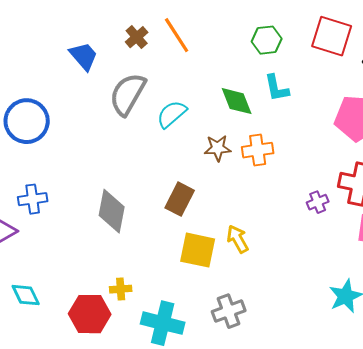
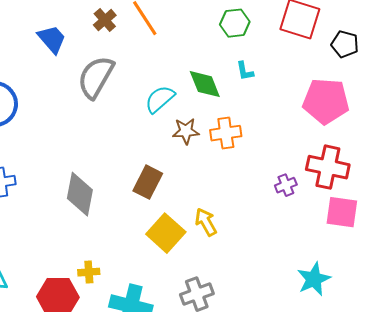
cyan L-shape: (277, 88) -> (245, 71), size x0.7
cyan semicircle: (172, 114) -> (160, 99), moved
yellow square: (198, 250) -> (166, 233), turned 30

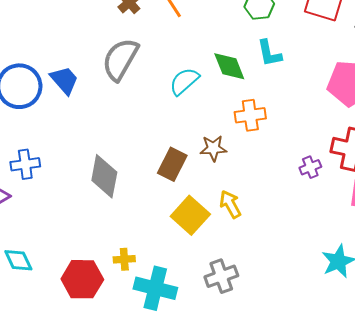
blue trapezoid: (52, 39) -> (64, 80), moved
cyan L-shape: (245, 71) -> (269, 53), size x1.4
brown star: (186, 131) -> (213, 148), moved
yellow cross: (89, 272) -> (124, 259), moved

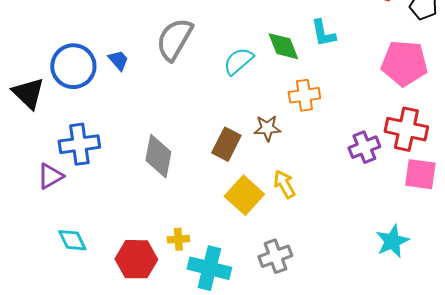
blue trapezoid: (64, 80) -> (118, 60), size x0.7
blue cross: (25, 164) -> (79, 144), size x1.4
purple cross: (310, 167) -> (364, 147), size x1.4

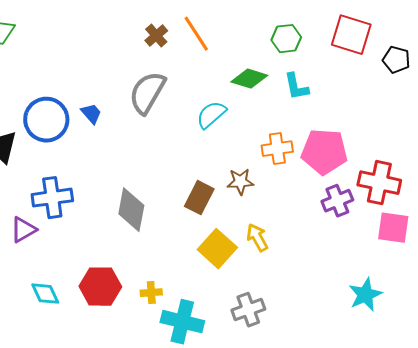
green diamond: (283, 46) -> (249, 79), moved, turned -51
pink pentagon: (404, 63) -> (324, 152), moved
red hexagon: (136, 259) -> (100, 287), moved

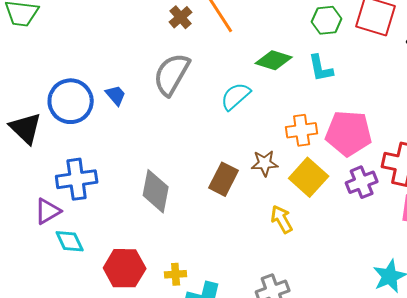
green hexagon: (286, 39) -> (327, 20), moved
yellow square: (217, 249) -> (309, 177), moved
cyan diamond: (45, 294) -> (70, 241), moved

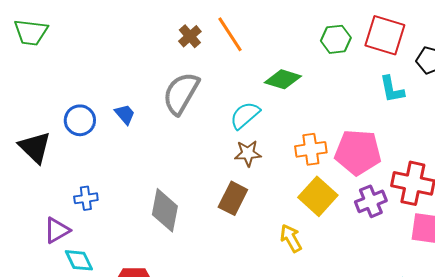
cyan L-shape: (321, 68) -> (392, 89), moved
blue circle: (71, 101) -> (80, 120), size x0.7
brown star: (265, 163) -> (248, 153), moved
blue cross: (77, 179) -> (86, 198), size x0.6

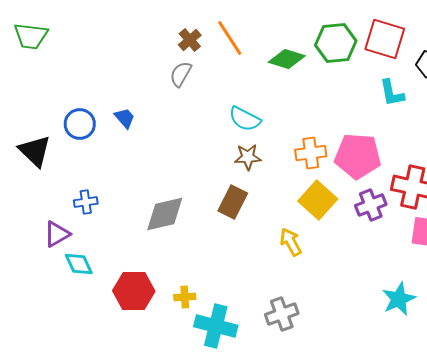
green hexagon: (336, 39) -> (336, 43), size x1.4
green diamond: (283, 79) -> (287, 59), moved
gray semicircle: (181, 93) -> (181, 74), moved, size x0.6
cyan semicircle: (245, 115) -> (245, 119), turned -112
gray diamond: (165, 210) -> (165, 214), turned 66

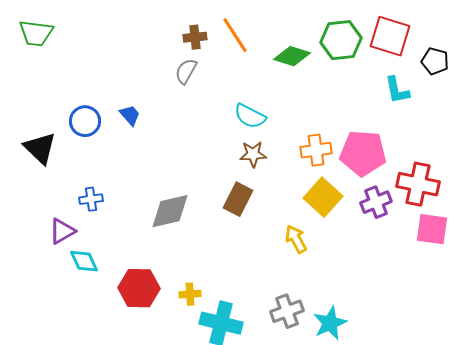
brown cross: (190, 40) -> (195, 37), turned 35
cyan star: (399, 299) -> (330, 323), moved

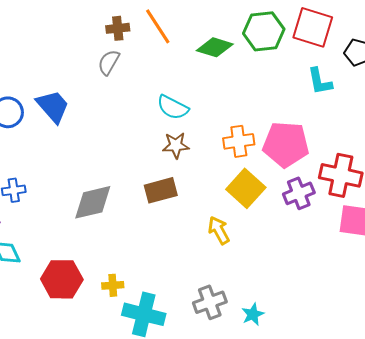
blue trapezoid: (130, 115) -> (53, 106), size x1.6
brown rectangle: (238, 199) -> (161, 190), turned 48
cyan star: (330, 323) -> (253, 314), size x0.7

